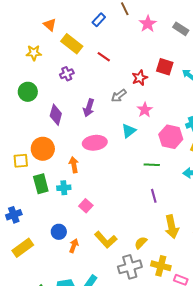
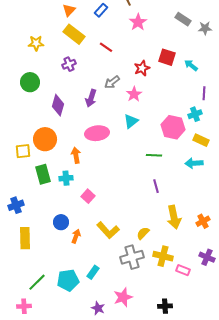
pink star: (148, 24) -> (138, 22), moved
orange triangle: (50, 25) -> (69, 10), moved, turned 32
gray arrow: (119, 96) -> (112, 82), moved
pink star: (145, 110) -> (134, 94), moved
yellow rectangle: (23, 248) -> (25, 238), turned -55

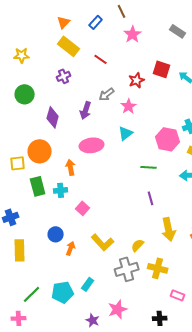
yellow star: (36, 43) -> (22, 55), moved
pink rectangle: (183, 270) -> (178, 295), moved

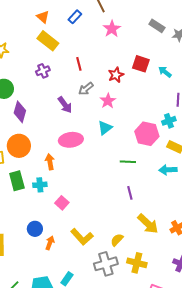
orange triangle: (64, 22) -> (43, 17), turned -32
red line: (101, 59) -> (79, 64), moved, turned 40
purple arrow: (86, 110) -> (65, 105), turned -54
purple diamond: (53, 117) -> (20, 112), moved
yellow arrow: (169, 229) -> (148, 224), turned -35

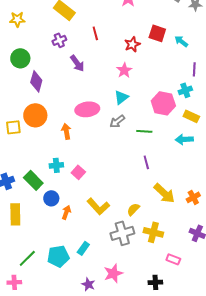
gray arrow: (86, 89) -> (117, 121), moved
purple arrow: (65, 105) -> (77, 63), moved
green rectangle: (17, 181) -> (33, 180), moved, turned -30
cyan cross: (40, 185) -> (56, 165), moved

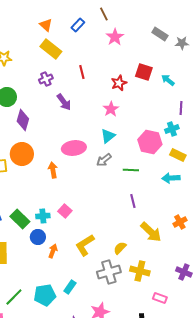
cyan cross: (56, 165) -> (43, 216), moved
orange cross: (193, 197) -> (180, 222), moved
yellow L-shape: (98, 206) -> (85, 245), turned 100

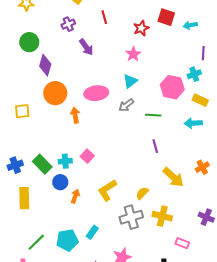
cyan arrow: (168, 80) -> (190, 25), turned -48
orange circle: (22, 154) -> (55, 93), moved

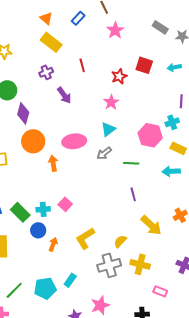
cyan arrow: (190, 25) -> (174, 67), moved

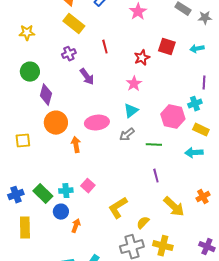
yellow L-shape: (85, 238) -> (118, 208), moved

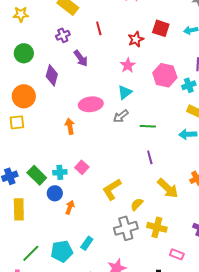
purple diamond: (46, 95) -> (52, 75), moved
pink hexagon: (173, 117) -> (165, 75), moved
orange circle: (56, 123) -> (24, 96), moved

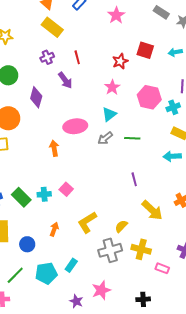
red line: (99, 28) -> (77, 57), moved
green line: (148, 126) -> (132, 138), moved
yellow L-shape: (112, 189) -> (87, 222), moved
blue circle: (55, 193) -> (27, 244), moved
pink rectangle: (177, 254) -> (162, 268), moved

